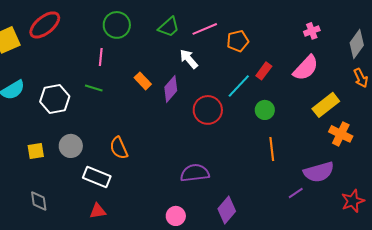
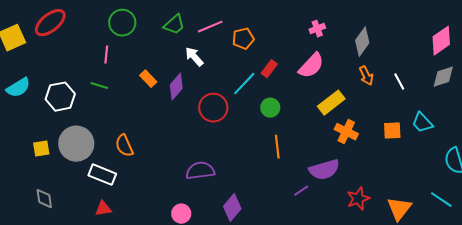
gray circle: (71, 146) -> (76, 144), size x1.5

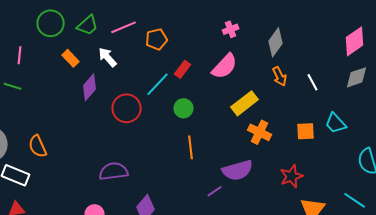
green circle: (122, 23) -> (51, 23), moved
orange rectangle: (148, 79) -> (71, 58), moved
red star: (358, 199) -> (292, 176), moved

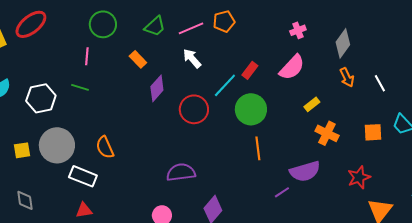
green circle: (51, 23) -> (103, 24), moved
orange pentagon: (157, 39) -> (224, 21), moved
white arrow: (108, 57) -> (192, 58), moved
yellow rectangle: (245, 103) -> (312, 104), size x0.6
green circle: (184, 108) -> (251, 109), size x1.6

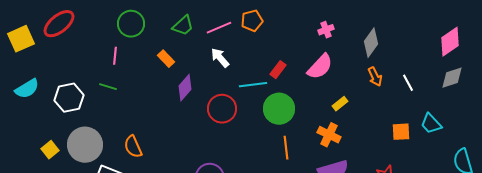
cyan line: (225, 85) -> (253, 85), turned 40
orange cross: (327, 133) -> (329, 135), moved
yellow square: (22, 150) -> (50, 150), turned -30

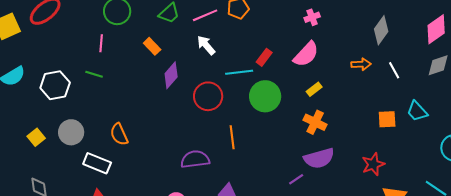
gray diamond: (371, 43) -> (381, 30), moved
orange arrow: (375, 77) -> (361, 64), turned -66
yellow rectangle: (340, 104) -> (314, 89), moved
gray circle: (85, 145) -> (71, 132), size x0.7
orange line: (286, 148) -> (232, 137), moved

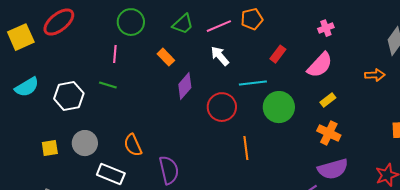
red rectangle: (264, 57) -> (278, 54), moved
yellow square: (36, 137) -> (50, 148), turned 30
purple semicircle: (195, 159) -> (169, 170), moved, turned 84

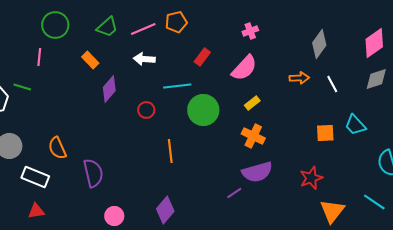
white arrow: (220, 56) -> (144, 59), turned -45
green line: (108, 85) -> (22, 87), moved
red circle: (222, 107) -> (146, 110), size x0.6

